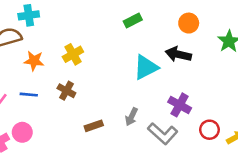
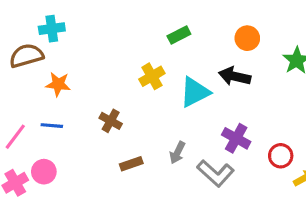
yellow cross: (73, 54) -> (152, 76), moved
brown cross: (66, 91) -> (111, 121), moved
red circle: (209, 130) -> (281, 156), moved

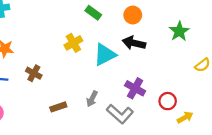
green rectangle: (179, 35) -> (93, 13), turned 63
orange circle: (247, 38) -> (133, 15), moved
brown cross: (111, 121) -> (34, 73), moved

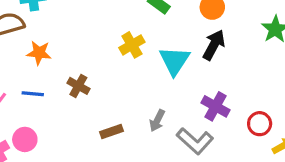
black arrow: (134, 43) -> (214, 45), turned 105
cyan triangle: (105, 55) -> (174, 61), turned -30

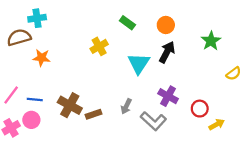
yellow cross: (132, 45) -> (99, 46), moved
brown cross: (78, 86) -> (70, 105), moved, size x1.5
blue line: (33, 94) -> (35, 100), moved

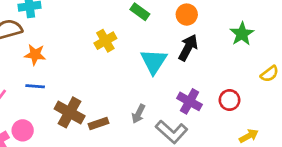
blue line: (35, 100) -> (35, 86), moved
red circle: (200, 109) -> (230, 100), moved

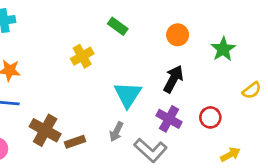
orange circle: (187, 15) -> (178, 35), moved
black arrow: (188, 48) -> (173, 79), moved
cyan triangle: (154, 61) -> (128, 95), moved

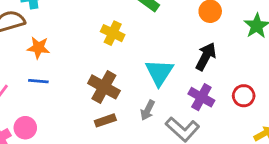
yellow cross: (82, 56) -> (113, 33), turned -35
brown cross: (45, 130) -> (104, 87), moved

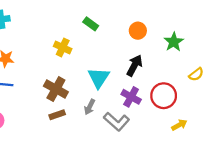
red circle: (244, 96) -> (164, 96), size x1.5

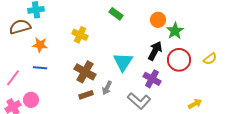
green star: (174, 42) -> (175, 31), moved
yellow cross: (63, 47) -> (80, 35), moved
red circle: (164, 96) -> (179, 60), moved
gray arrow: (90, 107) -> (107, 88), moved

